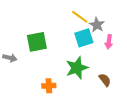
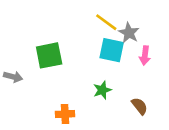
cyan square: (84, 38) -> (112, 50), turned 30
green star: (77, 68) -> (102, 90), size x0.6

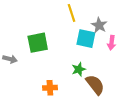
yellow line: (106, 22) -> (72, 13), moved, turned 36
brown semicircle: (140, 106) -> (95, 85), moved, size x1.5

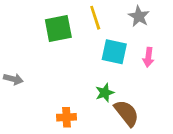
gray star: (99, 25) -> (139, 16), moved
green square: (38, 43) -> (58, 29), moved

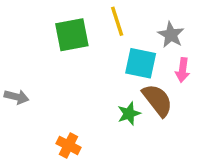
gray star: (139, 16) -> (171, 35), moved
brown semicircle: (127, 113) -> (157, 100), moved
orange cross: (67, 117) -> (69, 145), moved, turned 30

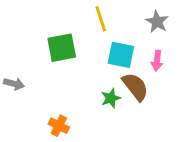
green square: (72, 35) -> (62, 48), moved
gray star: (171, 35) -> (157, 22), moved

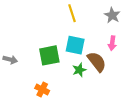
green square: (62, 48) -> (49, 55), moved
cyan square: (121, 55) -> (75, 45), moved

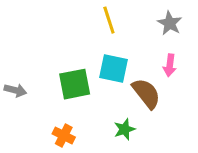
green star: (79, 70) -> (124, 129), moved

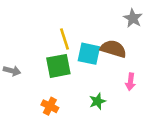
yellow line: (109, 20) -> (64, 39), moved
pink arrow: (170, 65) -> (130, 82), moved
brown semicircle: (146, 93) -> (113, 49), moved, turned -35

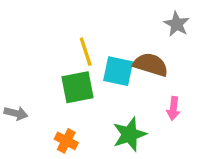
gray arrow: (12, 71) -> (16, 113), moved
green star: (97, 101) -> (130, 134), size x1.5

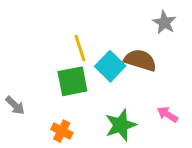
cyan square: (118, 71) -> (110, 66), turned 32
pink arrow: (173, 108) -> (167, 114), moved, turned 115
gray arrow: (16, 113) -> (15, 105), turned 30

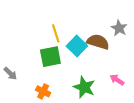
gray star: (164, 22) -> (119, 28), moved
green star: (121, 125) -> (84, 87), turned -30

